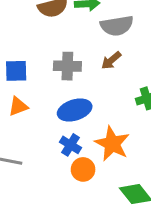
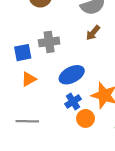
gray cross: (67, 66) -> (49, 42), moved
blue cross: (71, 145) -> (73, 102), turned 35

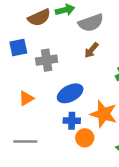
blue square: (23, 53) -> (18, 47), moved
blue cross: (73, 102) -> (72, 121), turned 35

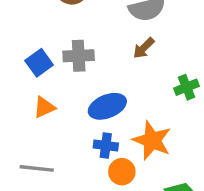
blue square: (18, 47) -> (39, 63), moved, turned -30

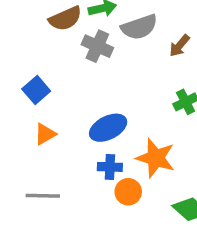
brown arrow: (144, 48) -> (179, 46), moved
gray cross: (79, 56) -> (97, 46), moved, turned 32

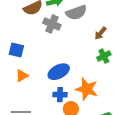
brown arrow: (179, 46) -> (101, 33), moved
blue square: (36, 90) -> (16, 50), turned -35

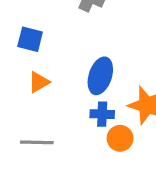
blue ellipse: (59, 72) -> (100, 76), turned -45

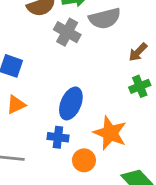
blue cross: (102, 114) -> (58, 137), moved

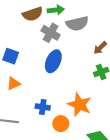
blue ellipse: (71, 103) -> (53, 61), moved

